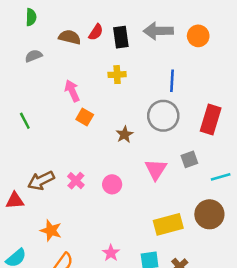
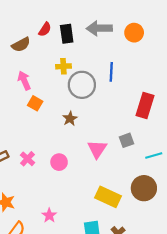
brown semicircle: (70, 37) -> (21, 45), moved, turned 138
gray circle: (163, 116) -> (82, 85), moved
yellow rectangle: (168, 224) -> (108, 197), turned 40
pink star: (111, 253) -> (49, 215), moved

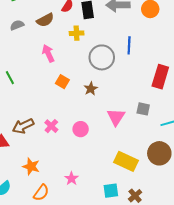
yellow cross: (63, 66) -> (77, 33), moved
orange square: (35, 103) -> (62, 82), moved
gray square: (126, 140) -> (143, 109), turned 32

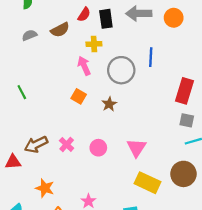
pink arrow: (48, 53) -> (84, 66), moved
gray square: (143, 109) -> (187, 120), moved
pink triangle: (116, 117) -> (137, 148), moved

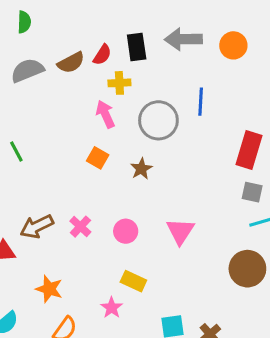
red semicircle: (84, 14) -> (102, 55), moved
gray semicircle: (29, 35) -> (27, 70), size x1.5
yellow rectangle: (147, 183) -> (133, 281), moved, size x0.7

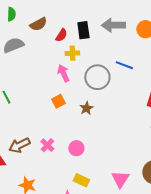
brown semicircle: (71, 63) -> (38, 24), moved
blue line: (201, 102) -> (124, 65), turned -72
orange square: (98, 158) -> (58, 101), turned 32
pink triangle: (180, 231) -> (120, 179), moved

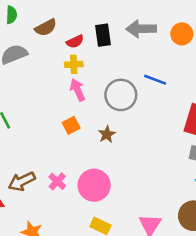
red semicircle: (61, 35) -> (75, 42), turned 32
yellow cross: (72, 53) -> (74, 64), moved
pink circle: (76, 148) -> (94, 185), size x1.6

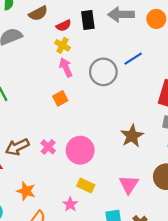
yellow cross: (74, 64) -> (63, 45), turned 32
blue line: (155, 80) -> (133, 59), turned -54
brown star: (107, 134) -> (132, 136), moved, size x1.5

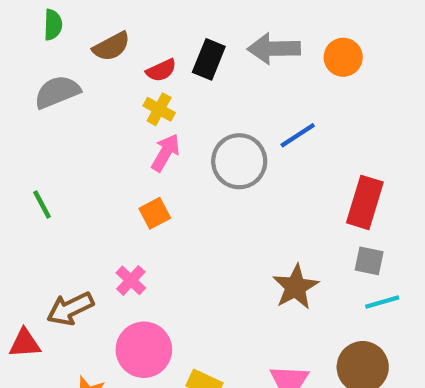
black rectangle: (88, 20) -> (209, 59), turned 30
pink arrow: (66, 67) -> (166, 153), turned 54
pink cross: (48, 147) -> (131, 280), moved
pink circle: (80, 150) -> (144, 350), moved

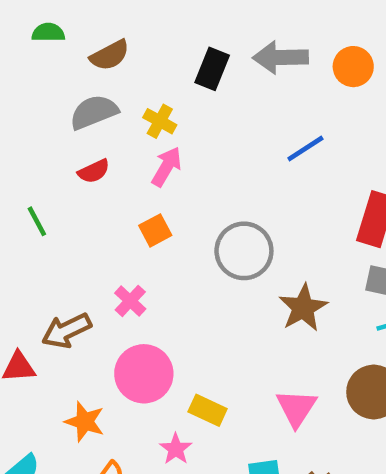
green semicircle: (53, 25) -> (48, 32), turned -92
red semicircle: (161, 70) -> (94, 171), moved
gray semicircle: (57, 92) -> (94, 112), moved
gray circle: (239, 161) -> (244, 251), moved

